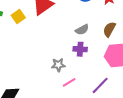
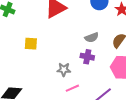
yellow square: (18, 17) -> (31, 44), moved, turned 32

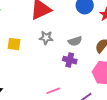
gray star: (64, 70) -> (46, 38), moved

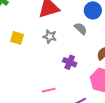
gray semicircle: (75, 41) -> (81, 29), moved, turned -128

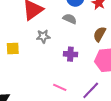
pink line: (49, 90) -> (60, 87), turned 56

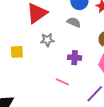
pink line: (60, 87) -> (62, 82), moved

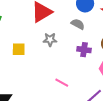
purple cross: (75, 58) -> (84, 50), moved

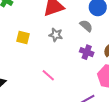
pink line: (62, 83) -> (48, 75), moved

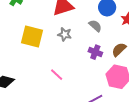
yellow square: (23, 38) -> (32, 37), size x1.6

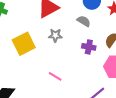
yellow square: (32, 37) -> (24, 44), turned -30

